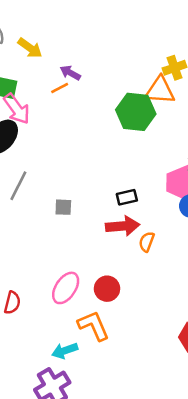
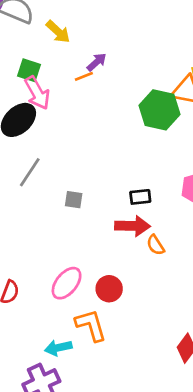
purple arrow: (70, 73) -> (97, 62), turned 102
orange semicircle: (147, 242) -> (155, 245), turned -60

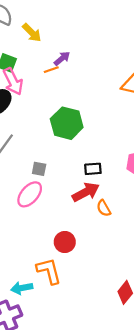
green hexagon: (159, 110) -> (67, 123), moved
red arrow: (133, 226) -> (86, 192), turned -32
pink ellipse: (67, 283) -> (30, 194), moved

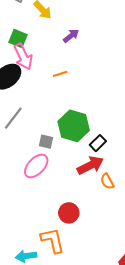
orange line: (51, 70) -> (60, 74), moved
green hexagon: (67, 123) -> (74, 126), moved
black rectangle: (93, 169) -> (98, 143), turned -42

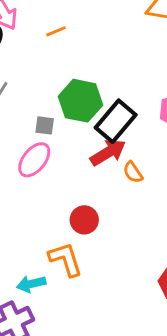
black rectangle: (98, 143) -> (116, 121), size x1.8

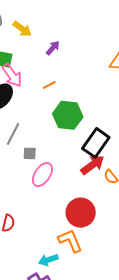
green hexagon: (81, 101) -> (68, 115), moved
gray square: (45, 125) -> (30, 153), moved
red circle: (84, 220) -> (81, 213), size x1.5

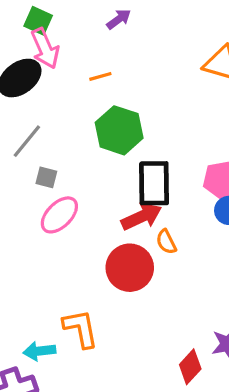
black rectangle: (96, 143) -> (154, 183), turned -48
red circle: (81, 213) -> (130, 268), moved

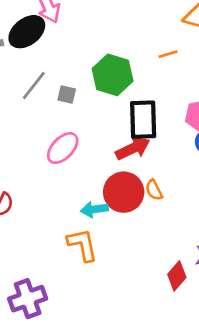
orange line: (100, 76) -> (168, 54), moved
gray square: (46, 177) -> (67, 94), moved
orange semicircle: (166, 242) -> (154, 190), moved
cyan arrow: (39, 351) -> (94, 209), moved

